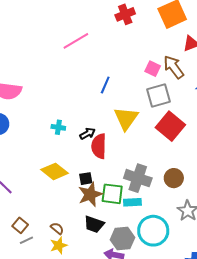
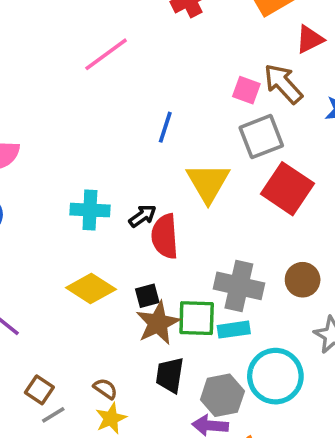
cyan cross: (58, 127) -> (90, 210), size x1.5
black trapezoid: (94, 224) -> (170, 375), turned 85

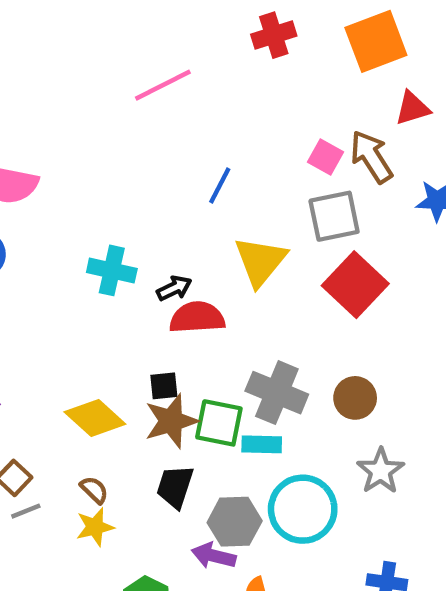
red semicircle: (165, 236) -> (197, 317), turned 81
yellow diamond: (91, 289) -> (95, 418), moved

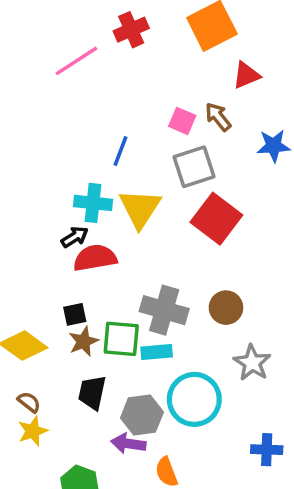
pink line: (163, 85) -> (76, 61), moved
brown arrow: (371, 157) -> (218, 117), size x0.7
blue line: (220, 185) -> (120, 151), moved
cyan cross: (112, 270) -> (93, 203), moved
brown star: (171, 421) -> (83, 341), size x0.7

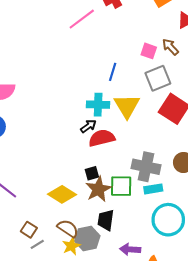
brown star: (83, 341) -> (98, 189), size x1.4
cyan rectangle: (157, 352) -> (153, 189), moved
brown semicircle: (29, 402) -> (68, 228), size x1.5
gray hexagon: (142, 415) -> (87, 238), moved

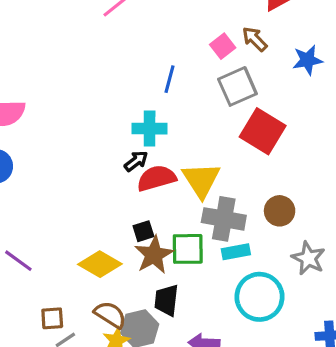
pink square: (149, 51) -> (223, 46), turned 35
yellow triangle: (127, 106) -> (201, 180), moved
brown square: (29, 230) -> (52, 318), turned -35

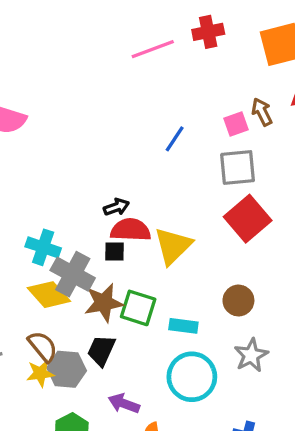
brown arrow: (255, 39) -> (262, 112), moved
cyan cross: (150, 129) -> (43, 247), moved
gray cross: (224, 219) -> (73, 274), moved
black square: (143, 231) -> (115, 252), moved

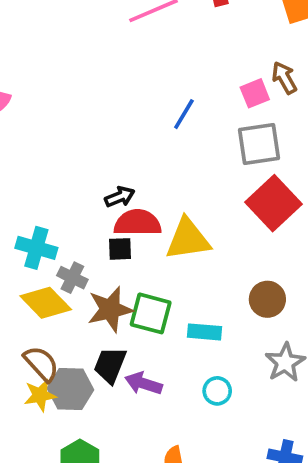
yellow triangle: (173, 246) -> (188, 239), turned 39
gray cross: (73, 274) -> (72, 278), size x0.6
cyan circle: (192, 377) -> (217, 391), size x0.5
purple arrow: (124, 403) -> (144, 383), moved

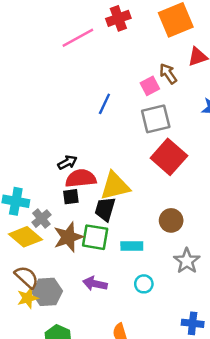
gray cross: (72, 278) -> (41, 219), turned 30
black trapezoid: (110, 365) -> (105, 209), moved

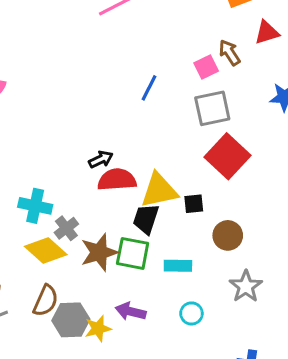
black square: (71, 197) -> (194, 204), moved
brown semicircle: (26, 277) -> (46, 301), turned 70
yellow star: (28, 298) -> (98, 328), moved

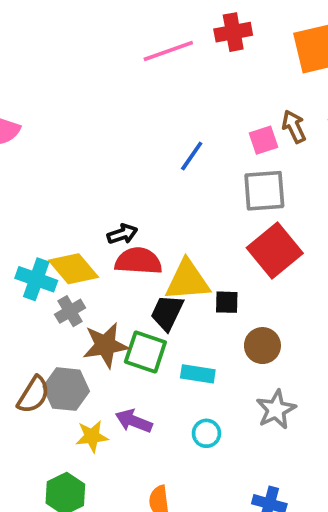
yellow diamond: (46, 250) -> (74, 269), moved
gray hexagon: (71, 320) -> (66, 389), moved

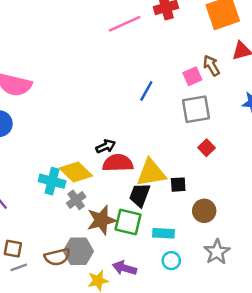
red square: (275, 250) -> (206, 148), size x0.5
brown semicircle: (33, 395) -> (57, 257), turned 50
cyan circle: (206, 433) -> (171, 261), moved

